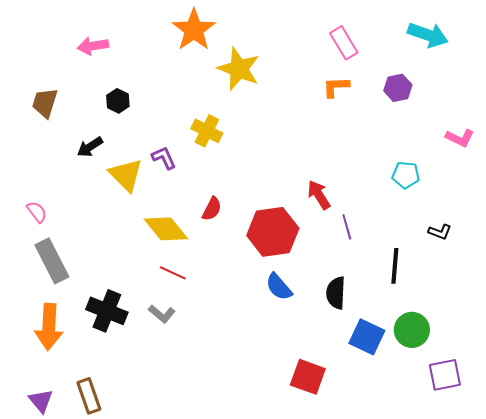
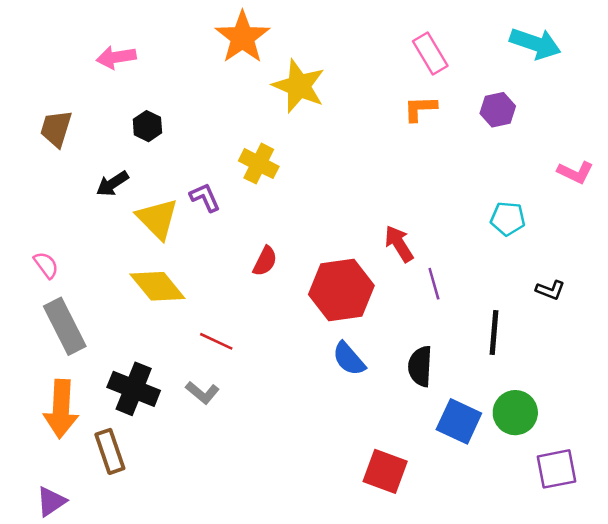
yellow diamond: (166, 229) -> (157, 286), moved
brown rectangle: (89, 396) -> (110, 451), moved
purple triangle: (41, 401) -> (51, 501), turned 36

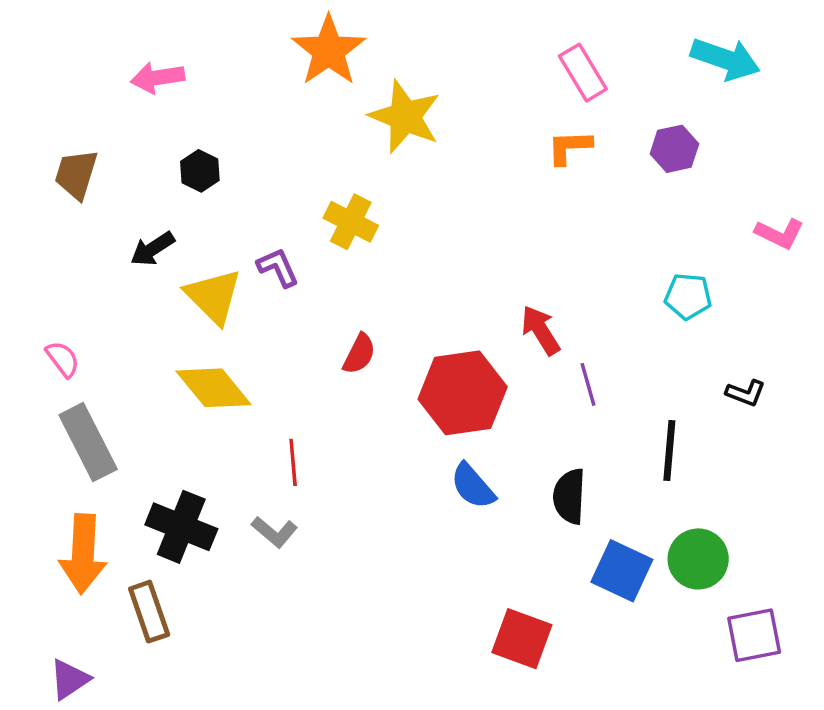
red line: (216, 341) -> (293, 462), turned 60

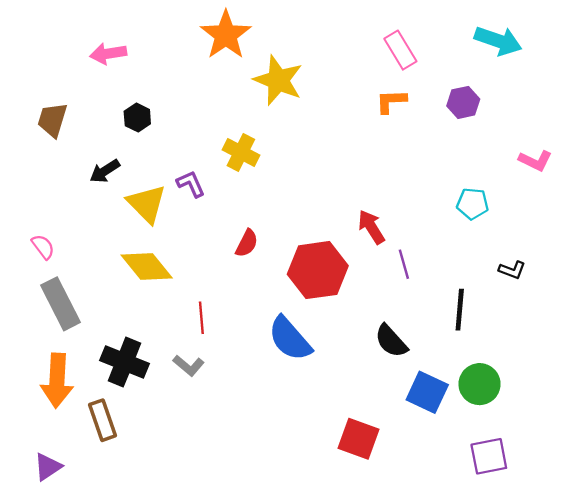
blue semicircle: (473, 486) -> (290, 339), moved, size x1.4
black semicircle: (569, 496) -> (391, 341), turned -45
purple square: (754, 635) -> (489, 456), moved

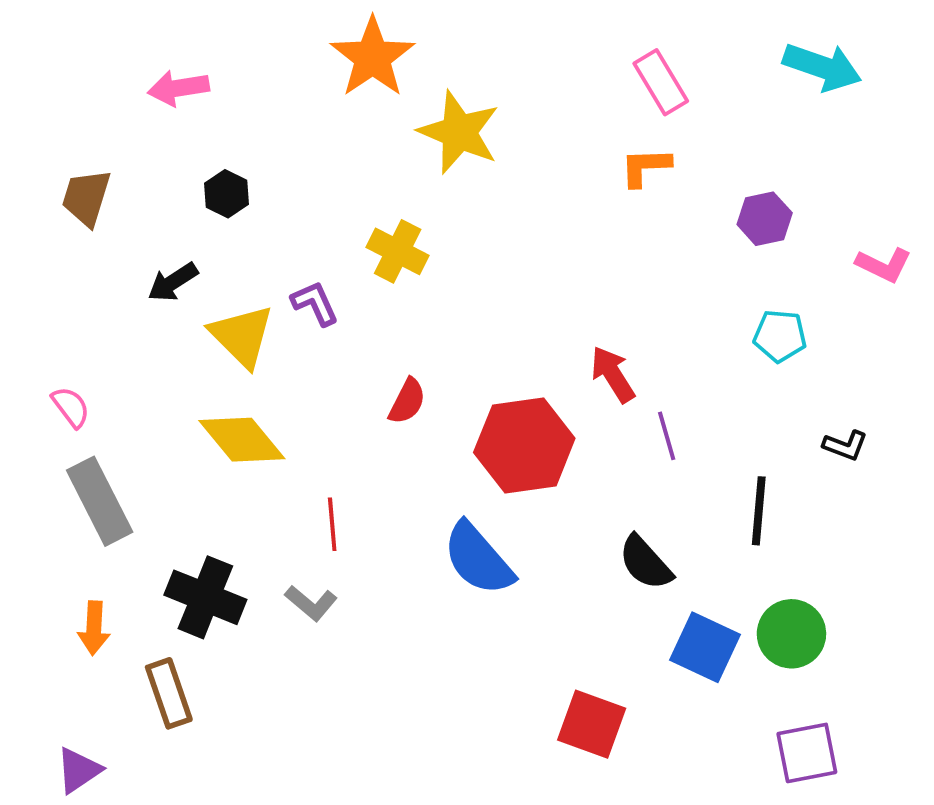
purple hexagon: (463, 102) -> (765, 219), moved
orange arrow: (57, 381) -> (94, 628), size x0.6

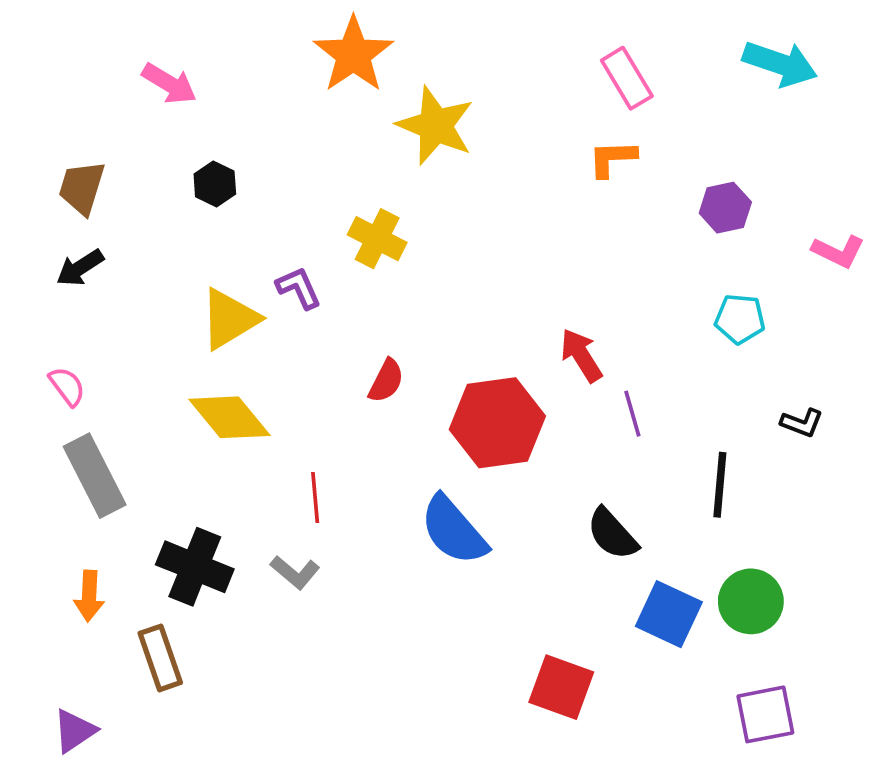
pink arrow: (178, 88) -> (169, 84), turned -140
black arrow: (173, 282) -> (80, 268), moved
yellow triangle: (242, 336) -> (229, 319), turned 44

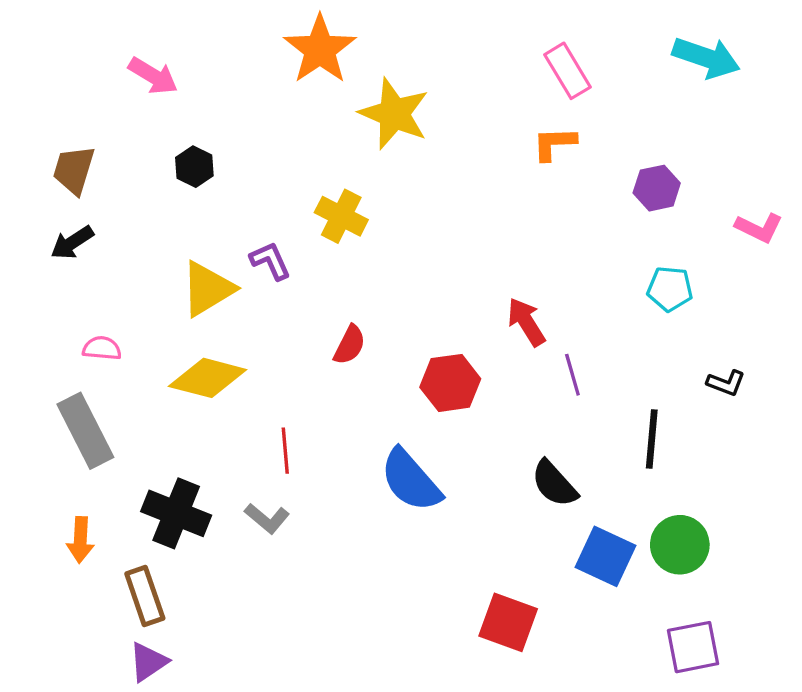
pink semicircle: (67, 386) -> (102, 348), moved, turned -48
yellow diamond: (229, 417) -> (208, 378), turned -36
red hexagon: (497, 423) -> (450, 383), size x0.7
purple triangle: (74, 731) -> (148, 662), moved

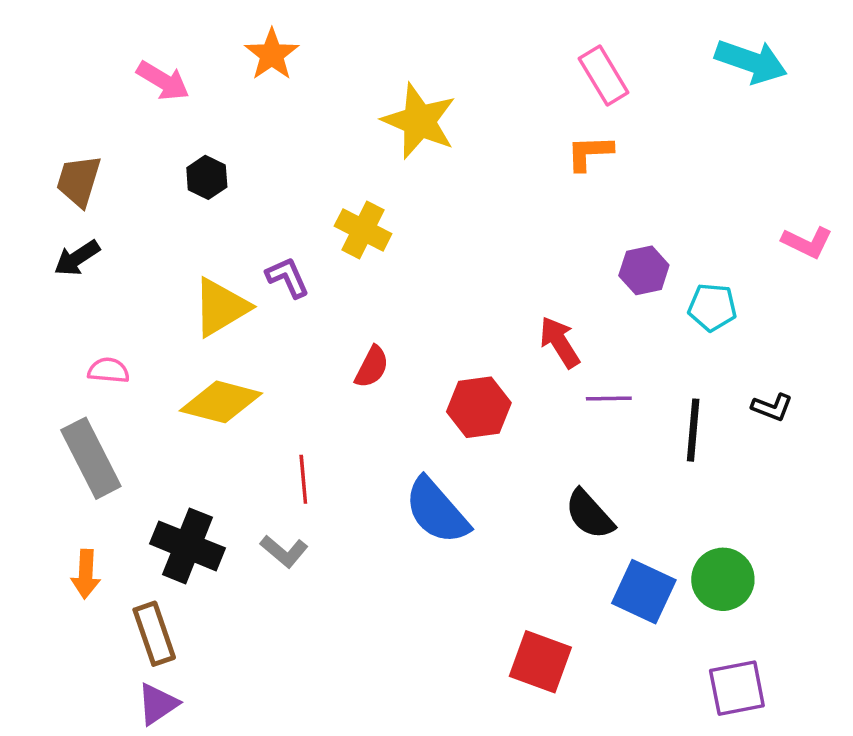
orange star: (320, 49) -> (272, 54), moved, size x0.7
purple hexagon: (657, 188) -> (644, 270), moved
purple line: (572, 375) -> (609, 398), turned -75
black line: (652, 439) -> (693, 430), moved

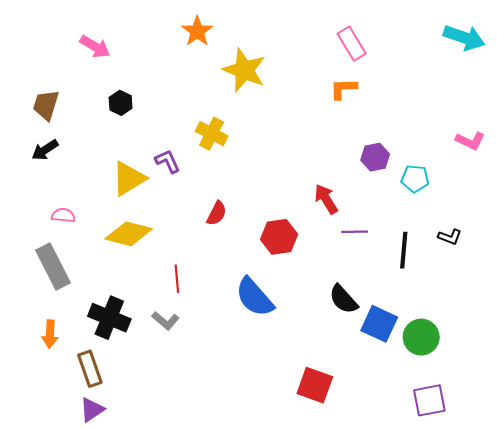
orange star: (272, 54) -> (197, 31), moved
cyan arrow: (751, 61) -> (464, 37), moved
blue square: (644, 592) -> (379, 324), moved

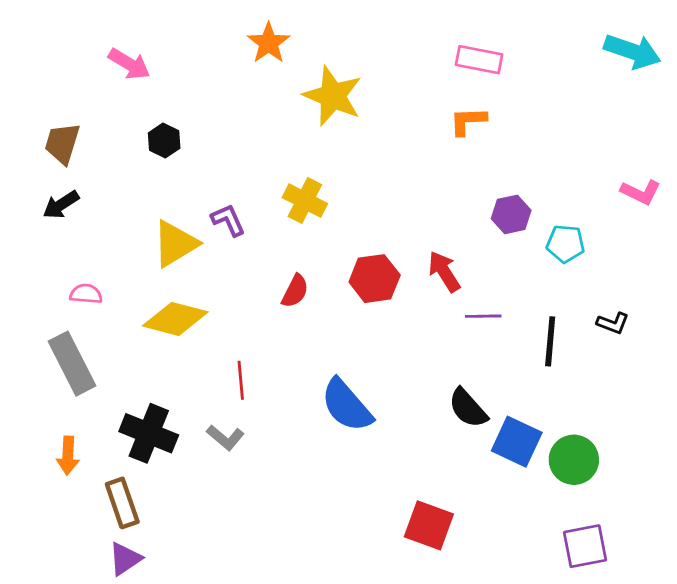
pink rectangle: (352, 44) -> (479, 60), turned -48
yellow cross: (212, 134) -> (305, 201), moved
red hexagon: (279, 237) -> (375, 279), moved

